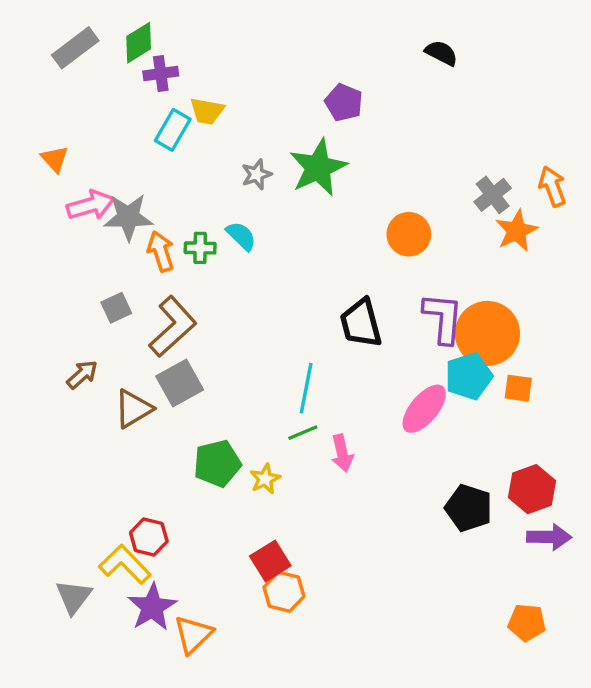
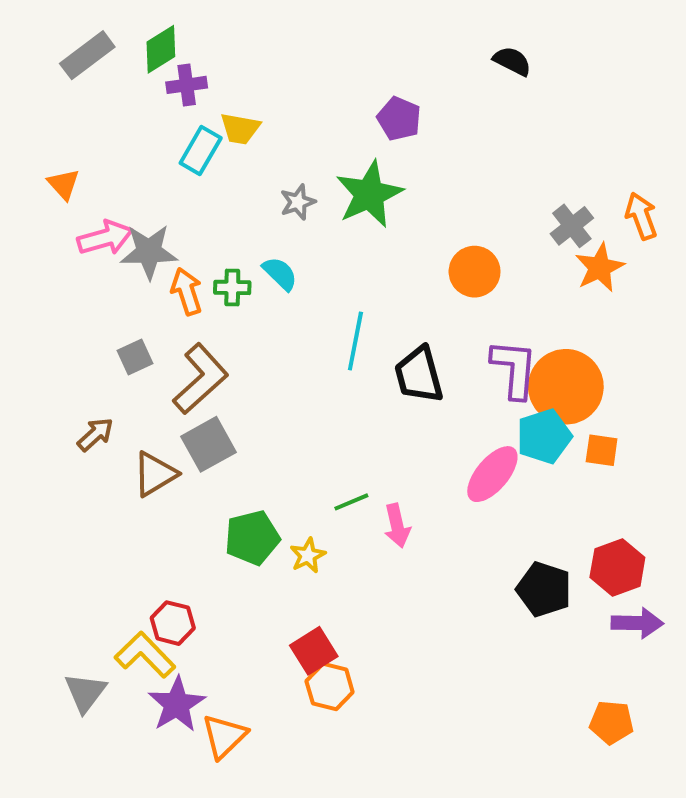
cyan line: (306, 388) -> (355, 341), moved

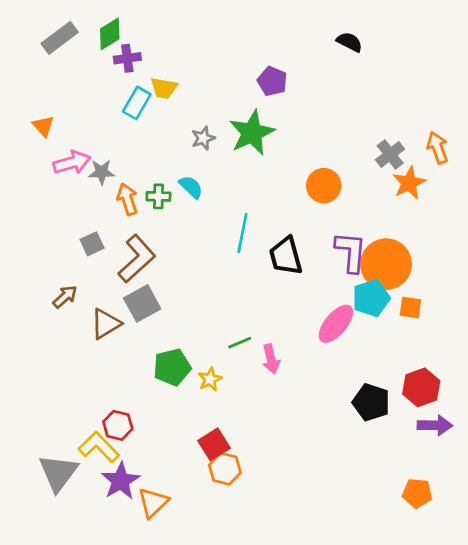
gray star: (149, 252) -> (102, 172), size x0.7
gray triangle: (85, 693) -> (58, 473), size x1.4

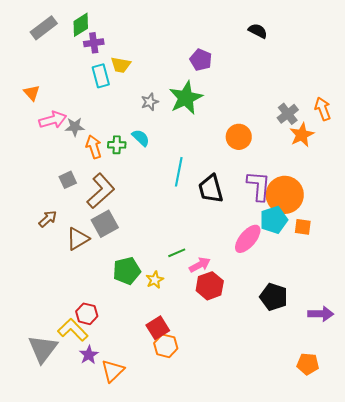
cyan rectangle: (137, 103) -> (101, 76), turned -45
pink arrow: (271, 359) -> (200, 265), turned -105
red hexagon: (421, 387) -> (210, 286), moved
purple star: (121, 481) -> (89, 355), size x0.7

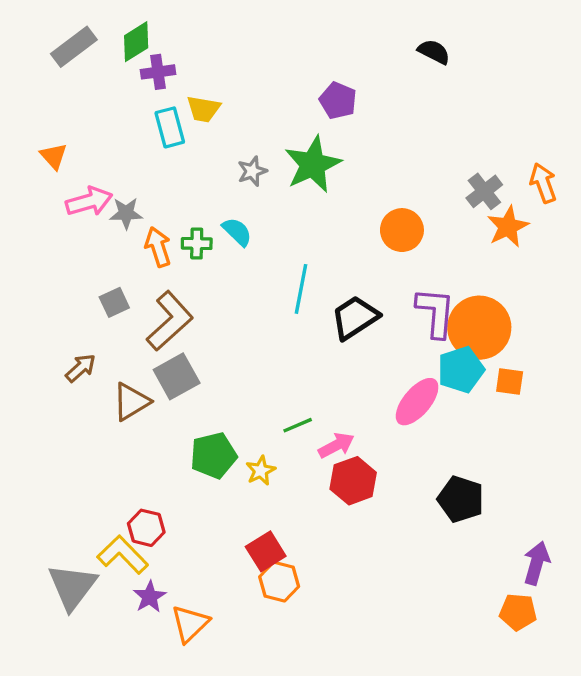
black trapezoid: (211, 189) -> (355, 318), turned 72
purple arrow: (321, 314) -> (536, 563), moved, turned -75

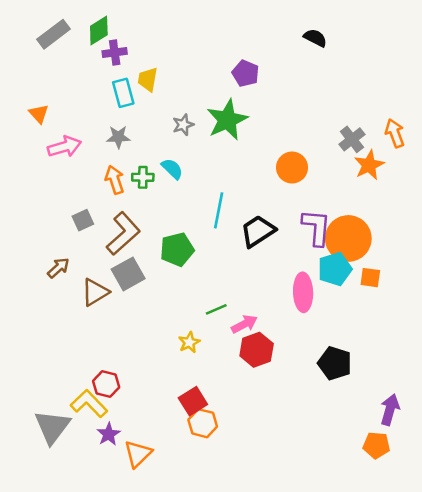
yellow trapezoid: (203, 109) -> (148, 79), turned 90
gray star: (126, 213) -> (118, 137), moved
pink ellipse: (417, 402) -> (303, 292), turned -42
green pentagon: (214, 455) -> (177, 249), moved

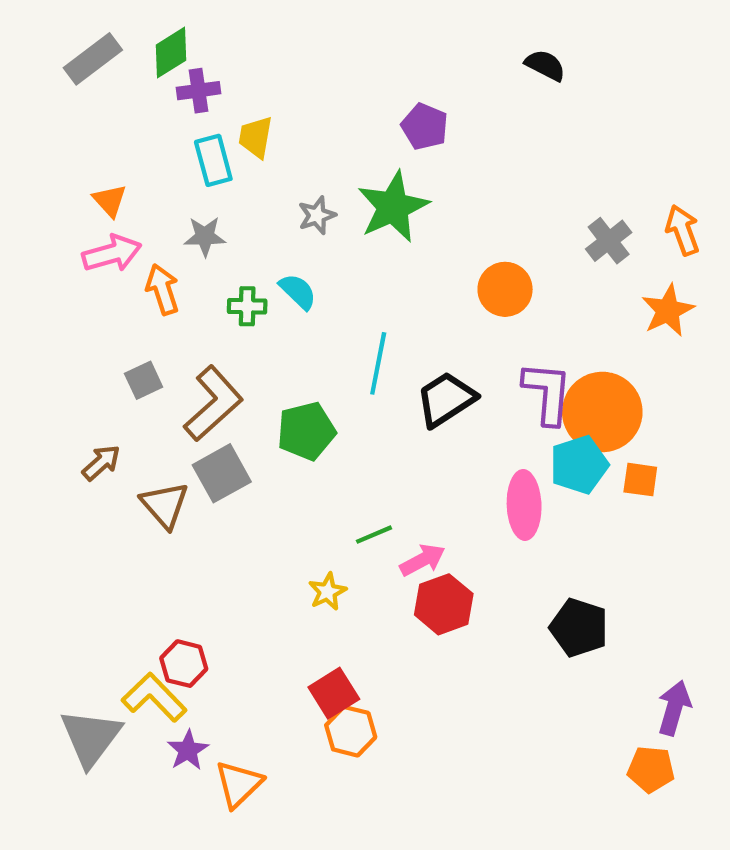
orange triangle: (39, 114) -> (110, 201), moved
orange star: (369, 165) -> (668, 310), moved
orange arrow: (115, 180) -> (163, 289), moved
brown triangle: (95, 292) -> (165, 505), turned -40

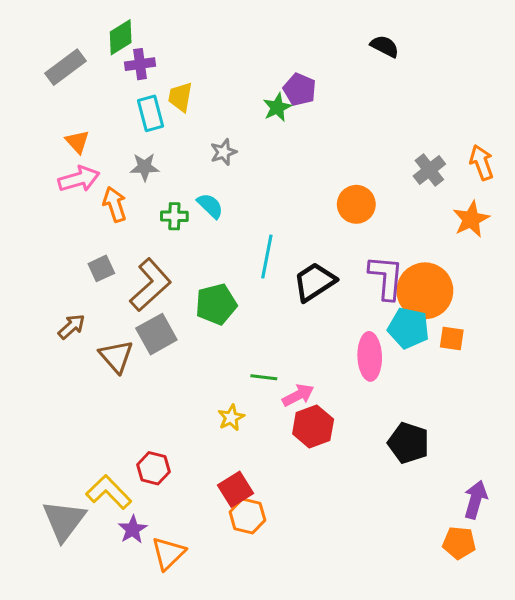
gray rectangle: (93, 59) -> (65, 67), moved
green star: (393, 207) -> (277, 107), moved, size x0.6
cyan pentagon: (579, 465) -> (408, 328), turned 30
green line: (374, 535) -> (264, 377), turned 30
red hexagon: (184, 664) -> (153, 468), moved

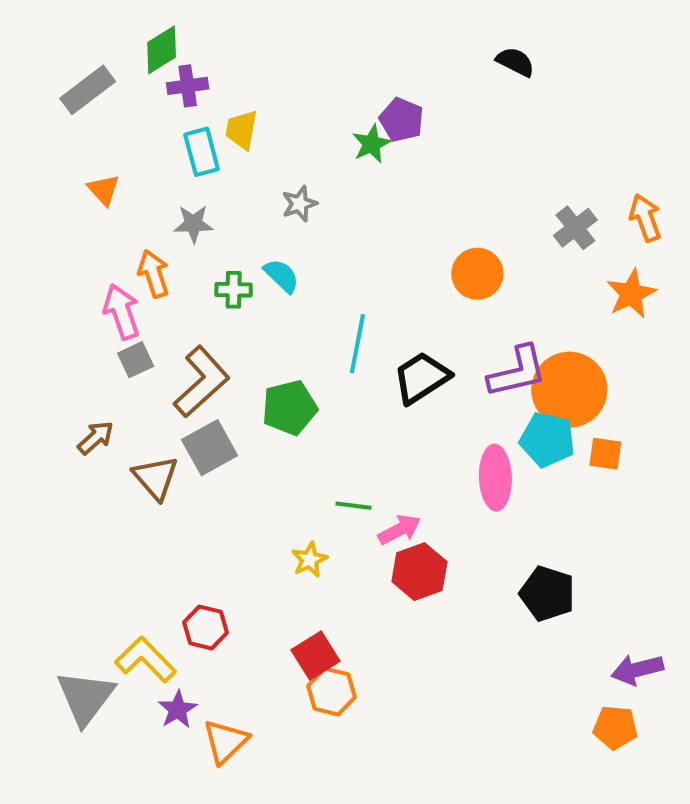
pink arrow: (79, 179) -> (122, 312), moved, turned -93
purple L-shape: (386, 277) -> (517, 372), turned 72
purple arrow: (476, 500) -> (637, 670), turned -120

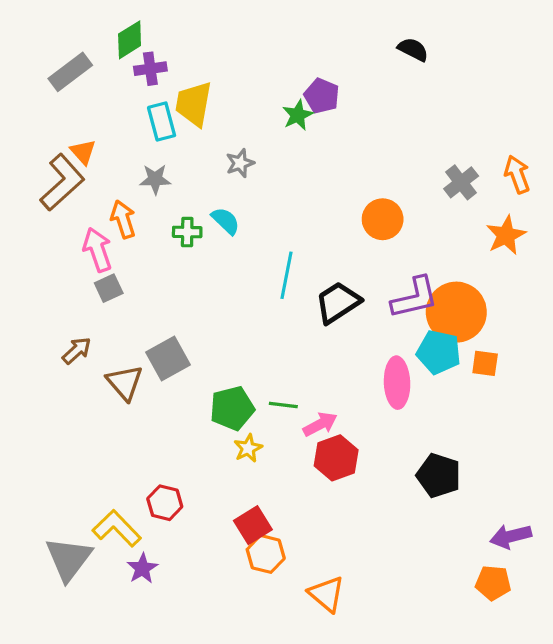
yellow trapezoid: (242, 130) -> (194, 104), size x1.4
brown L-shape: (202, 382) -> (62, 182), moved
green pentagon: (290, 408) -> (232, 408), moved
orange triangle: (226, 741) -> (327, 594), moved, turned -36

